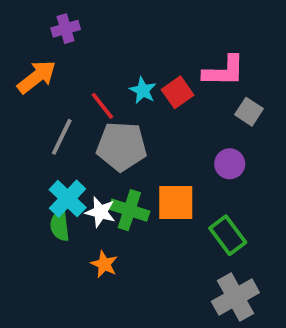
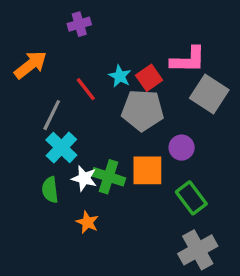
purple cross: (66, 29) -> (79, 24), moved
gray square: (249, 112) -> (209, 94), size x1.6
gray pentagon: (122, 146) -> (143, 110), moved
purple circle: (230, 164) -> (182, 148), moved
cyan cross: (68, 199) -> (61, 148), moved

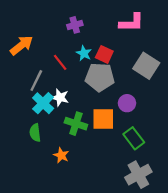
purple cross: (79, 24) -> (75, 25), moved
pink L-shape: (188, 60) -> (132, 23), moved
red square: (149, 78) -> (104, 54), turned -30
white star: (84, 178) -> (60, 98), moved

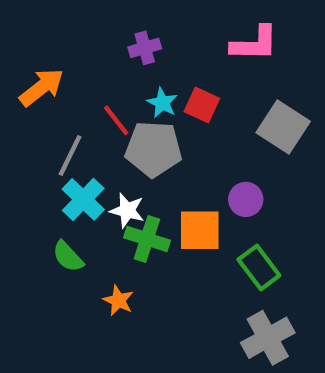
gray pentagon: (100, 77) -> (154, 149), moved
white star: (60, 98) -> (127, 210), moved
green semicircle: (35, 133) -> (68, 257), turned -36

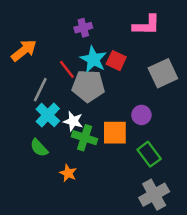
cyan star: (162, 103) -> (93, 59), size x1.5
gray square: (283, 127) -> (163, 73), turned 32

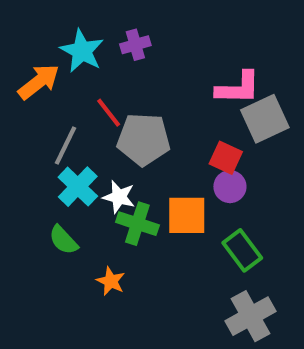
pink L-shape: (147, 25) -> (238, 88), moved
cyan star: (93, 59) -> (82, 51), moved
red square: (116, 61) -> (226, 158), moved

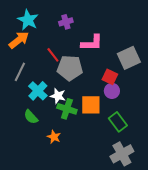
cyan star: (82, 51) -> (28, 20), moved
pink L-shape: (238, 88) -> (92, 43), moved
gray line: (65, 145) -> (20, 72), moved

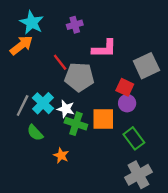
gray line: (20, 72) -> (23, 105), moved

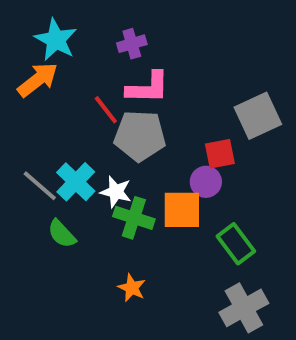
pink L-shape: (104, 49) -> (148, 88), moved
red square: (125, 87) -> (220, 154), turned -36
purple circle: (127, 103) -> (206, 182), moved
gray line: (23, 105) -> (40, 186), turned -75
orange star: (61, 155) -> (132, 288), moved

